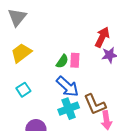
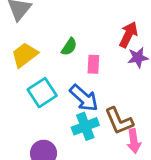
green semicircle: (62, 61) -> (69, 47), moved
cyan square: (23, 90) -> (42, 93), moved, size x1.5

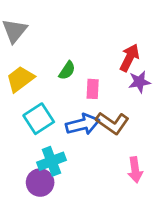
blue arrow: (84, 98) -> (83, 124), turned -56
brown L-shape: (119, 121) -> (112, 123), moved, turned -32
cyan cross: (85, 126) -> (51, 161), moved

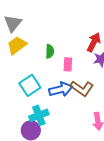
green semicircle: (67, 70) -> (50, 51), turned -32
yellow trapezoid: (20, 79) -> (17, 45), moved

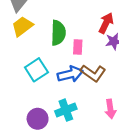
green semicircle: (50, 51) -> (58, 33), size x1.6
cyan cross: (39, 115) -> (66, 110), moved

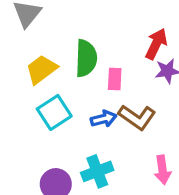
yellow trapezoid: (22, 26) -> (41, 69), moved
blue arrow: (70, 74) -> (104, 119), size x0.7

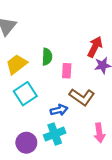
green semicircle: (86, 58) -> (47, 57), size x0.7
blue arrow: (104, 119) -> (59, 110), moved

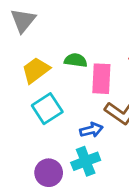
green semicircle: (47, 57) -> (76, 60), turned -84
pink rectangle: (67, 71) -> (101, 79), size x1.5

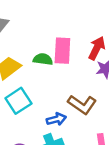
pink rectangle: (101, 79) -> (62, 51), moved

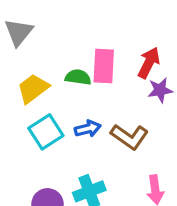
blue arrow: (56, 119) -> (88, 129), moved

